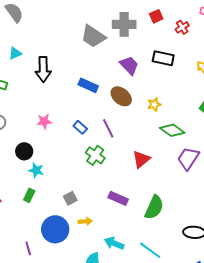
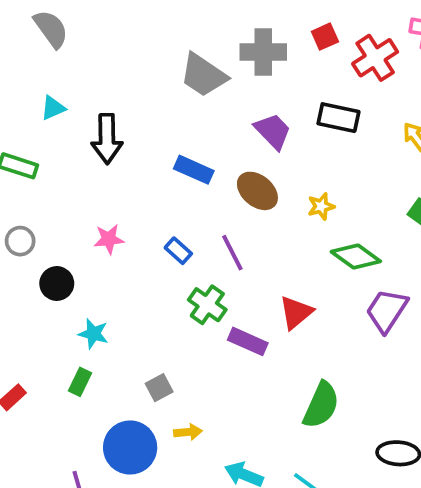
red cross: (182, 27) -> (375, 58), size x1.6
black circle: (24, 151) -> (57, 284), moved
purple rectangle: (118, 198) -> (248, 341), moved

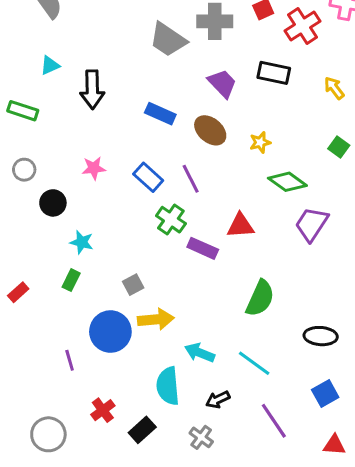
blue rectangle: (178, 251) -> (148, 177), size x1.4
red triangle: (296, 312) -> (240, 226), turned 36
yellow arrow: (188, 432) -> (156, 319), size x1.6

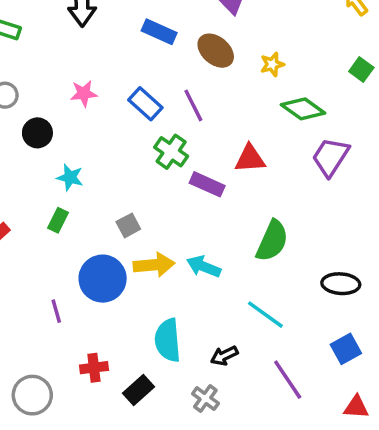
cyan arrow: (200, 353) -> (204, 267), moved
red cross: (103, 410) -> (94, 368), turned 30

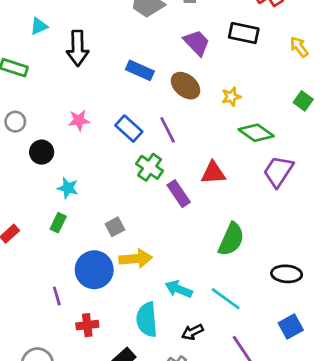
purple rectangle: (207, 184) -> (179, 194), turned 32
cyan arrow: (204, 267) -> (179, 289), moved
red cross: (94, 368) -> (87, 325), moved

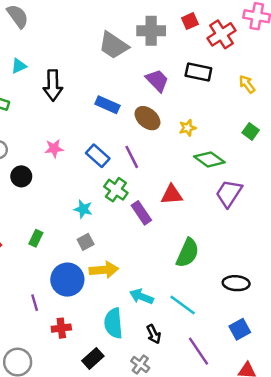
cyan star: (68, 188) -> (83, 209), moved
black arrow: (192, 332) -> (154, 334), turned -90

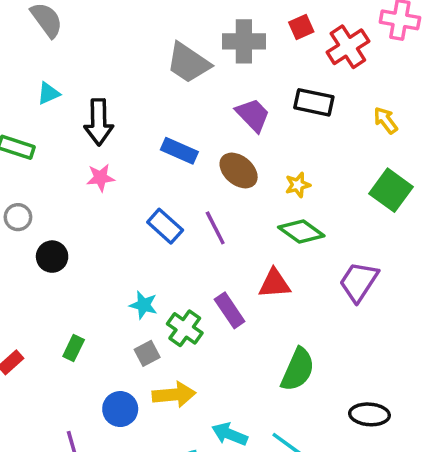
green square: (251, 131) -> (391, 190), size x1.6
pink star: (54, 148) -> (100, 178), moved
green diamond: (209, 159) -> (301, 231), moved
green cross: (116, 190) -> (185, 328), moved
blue circle: (67, 280) -> (120, 409), size x0.7

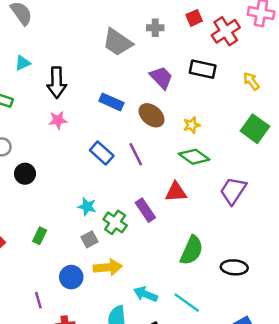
gray cross: (244, 41) -> (155, 28), size x0.6
black ellipse: (369, 414) -> (234, 267), moved

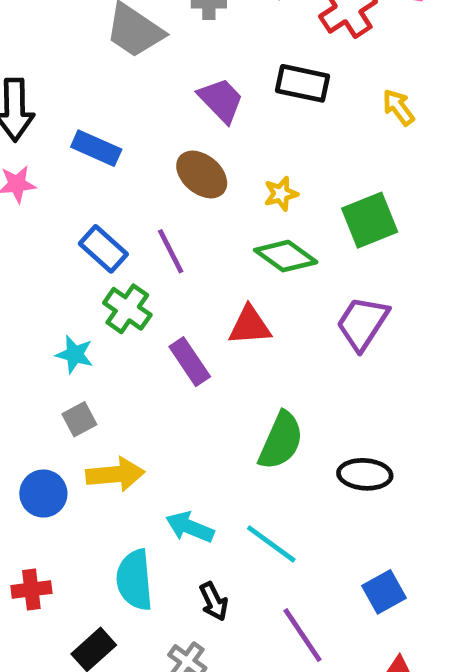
blue rectangle: (111, 102) -> (96, 148), moved
green square: (255, 129) -> (370, 220), moved, turned 32
green cross: (115, 222) -> (127, 309), moved

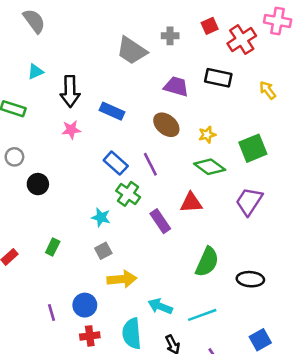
purple trapezoid: (221, 100) -> (176, 86), turned -30
blue circle: (43, 494) -> (85, 305), moved
cyan line: (271, 544) -> (202, 315), turned -56
red cross: (31, 589) -> (90, 336), moved

